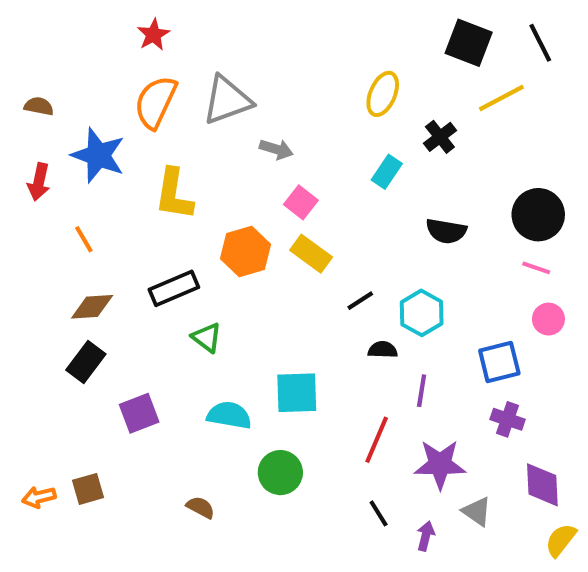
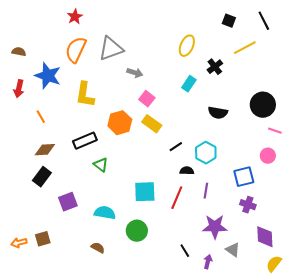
black square: (469, 43) -> (229, 21), size x0.6
pink line: (536, 268) -> (275, 131), moved
cyan semicircle: (229, 415) -> (105, 213), moved
red line: (377, 440) -> (177, 198), moved

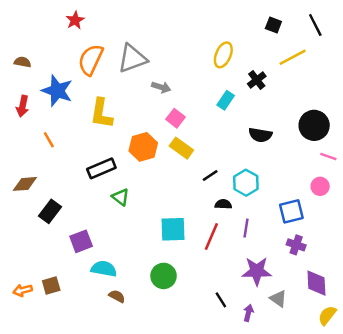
red star: (75, 17) -> (75, 20), moved
brown diamond: (45, 150) -> (25, 184), moved
cyan semicircle: (105, 213) -> (104, 269), moved

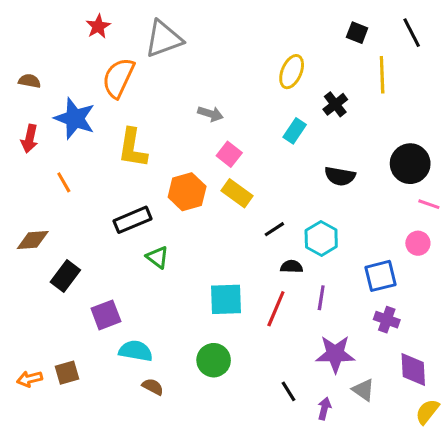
yellow line: (293, 57) -> (382, 75), turned -64
gray triangle: (132, 58) -> (164, 39), moved

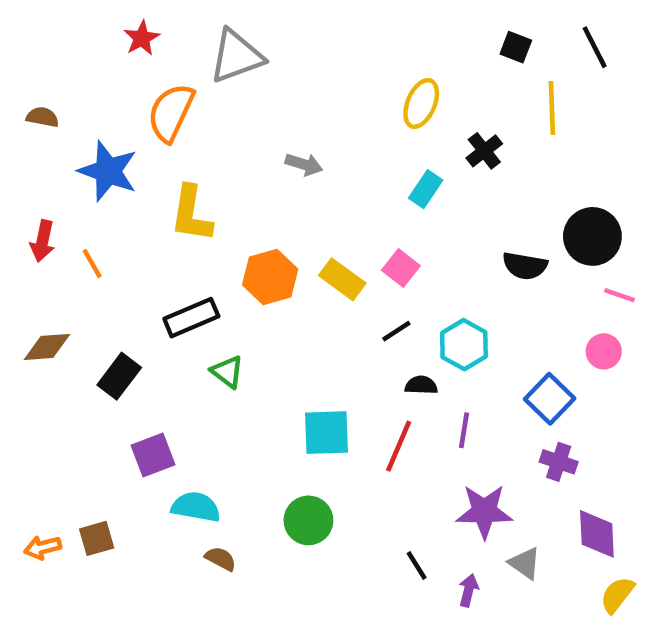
red arrow: (30, 139) -> (43, 241), moved
pink square: (229, 154) -> (401, 268), moved
black semicircle: (340, 176) -> (525, 266), moved
black rectangle: (65, 276) -> (119, 376), moved
blue square: (380, 276) -> (550, 399), turned -32

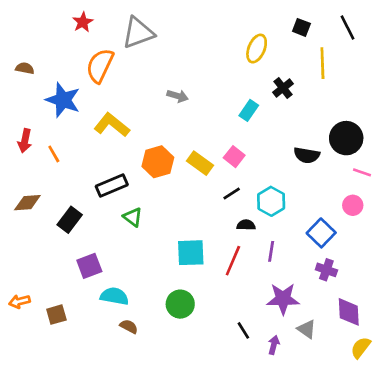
yellow ellipse: (421, 103) -> (257, 49), moved
yellow L-shape: (191, 214) -> (112, 125), turned 120
orange arrow: (43, 547) -> (20, 301), moved

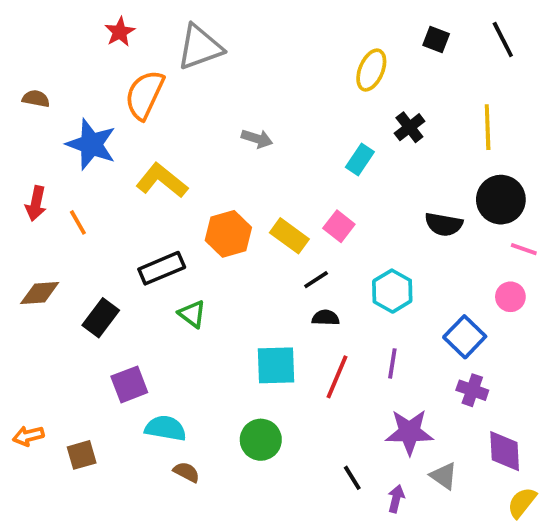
yellow line: (322, 63) -> (488, 127), moved
black line: (232, 193) -> (316, 280), moved
black semicircle: (246, 225) -> (326, 318), moved

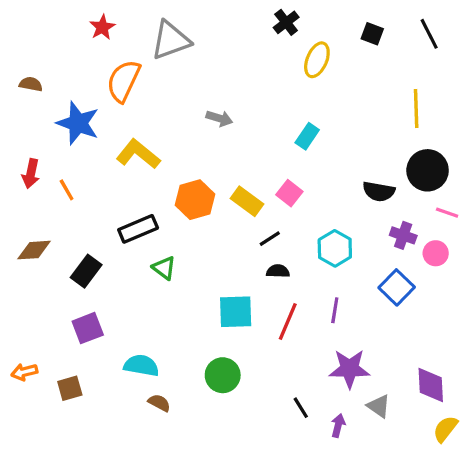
black cross: (409, 127) -> (286, 22), moved
purple square: (129, 384) -> (88, 328), moved
purple cross: (472, 390) -> (403, 235), moved

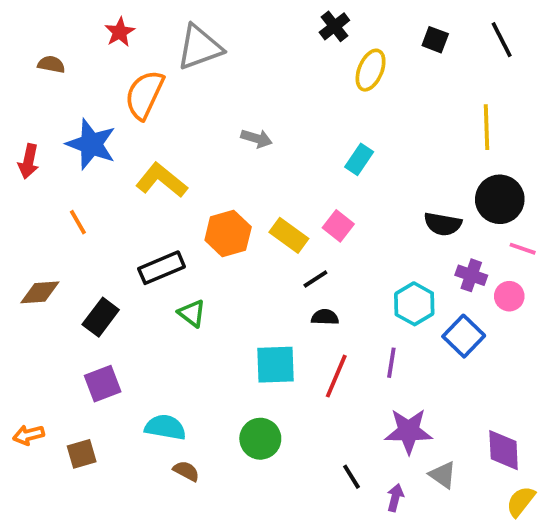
brown semicircle: (31, 84) -> (51, 64), moved
red arrow: (31, 174) -> (28, 161), moved
cyan hexagon: (335, 248) -> (414, 304), moved

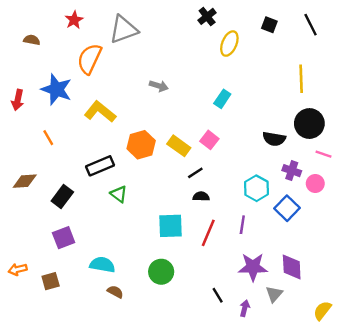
purple diamond: (504, 450) -> (292, 267), moved
gray triangle: (443, 475) -> (274, 294), turned 36

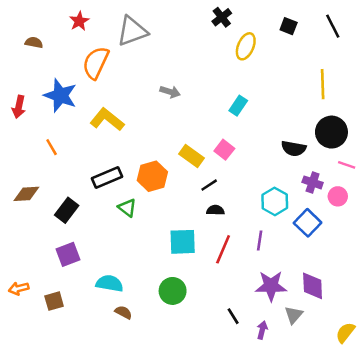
orange hexagon: (141, 145) -> (152, 176), moved

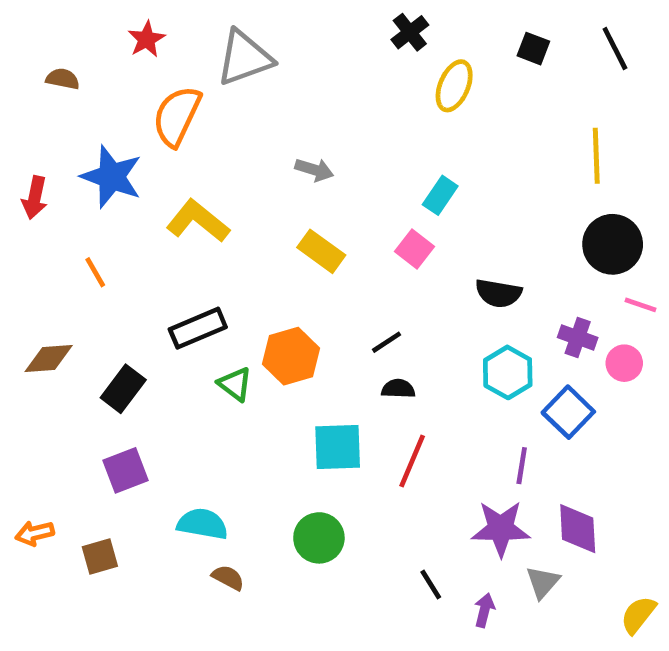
black semicircle: (294, 148) -> (498, 293), moved
pink square: (224, 150) -> (415, 249), moved
yellow rectangle: (192, 156) -> (321, 251), moved
orange hexagon: (152, 176) -> (291, 356), moved
purple line: (260, 241) -> (522, 466), moved

